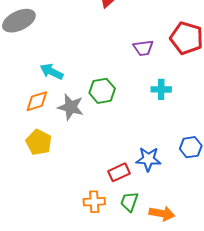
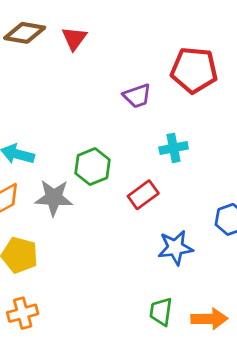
red rectangle: (119, 172) -> (143, 195), moved
orange cross: (94, 202) -> (23, 313), moved

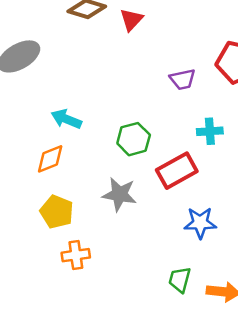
red rectangle: (143, 195) -> (177, 171), size x1.4
gray star: (54, 198) -> (119, 194), moved
orange cross: (23, 313) -> (76, 255), moved

